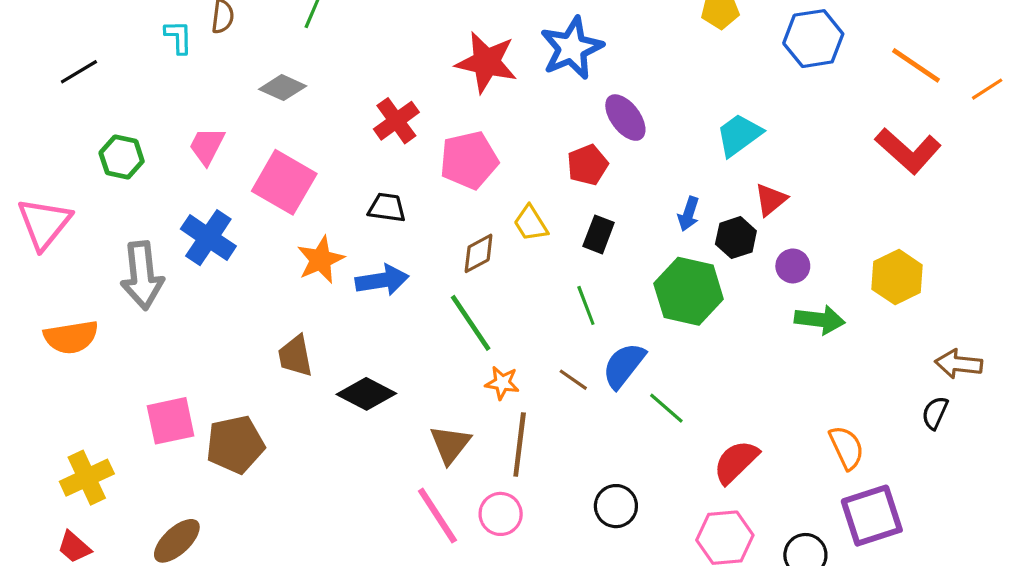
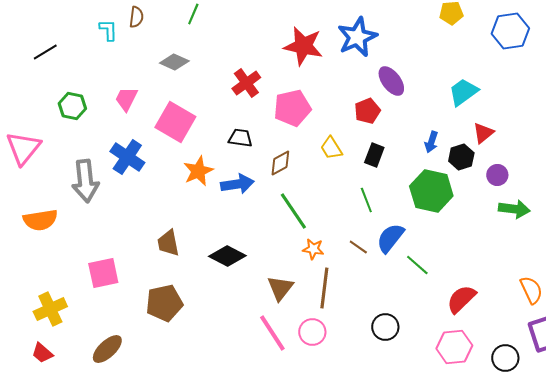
brown diamond: (479, 253) -> (280, 163), moved
brown trapezoid: (295, 356) -> (168, 243), moved
brown pentagon: (235, 444) -> (164, 303), moved

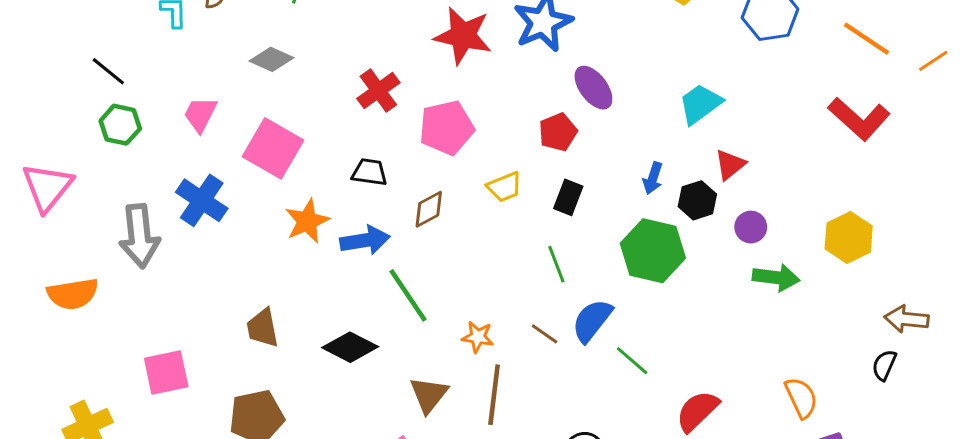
black line: (45, 52) -> (108, 71), moved, turned 70
yellow trapezoid: (331, 148) -> (504, 187), turned -80
green line: (293, 211) -> (408, 295), moved

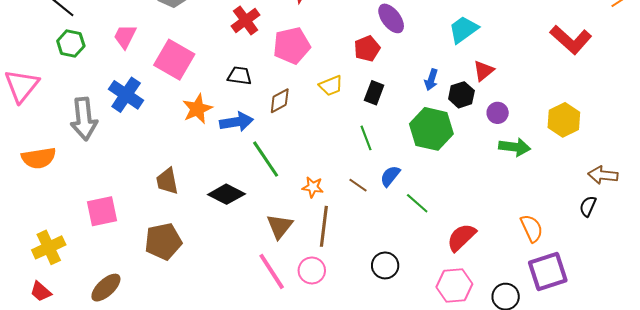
blue semicircle: (592, 321) -> (390, 176), size x0.7

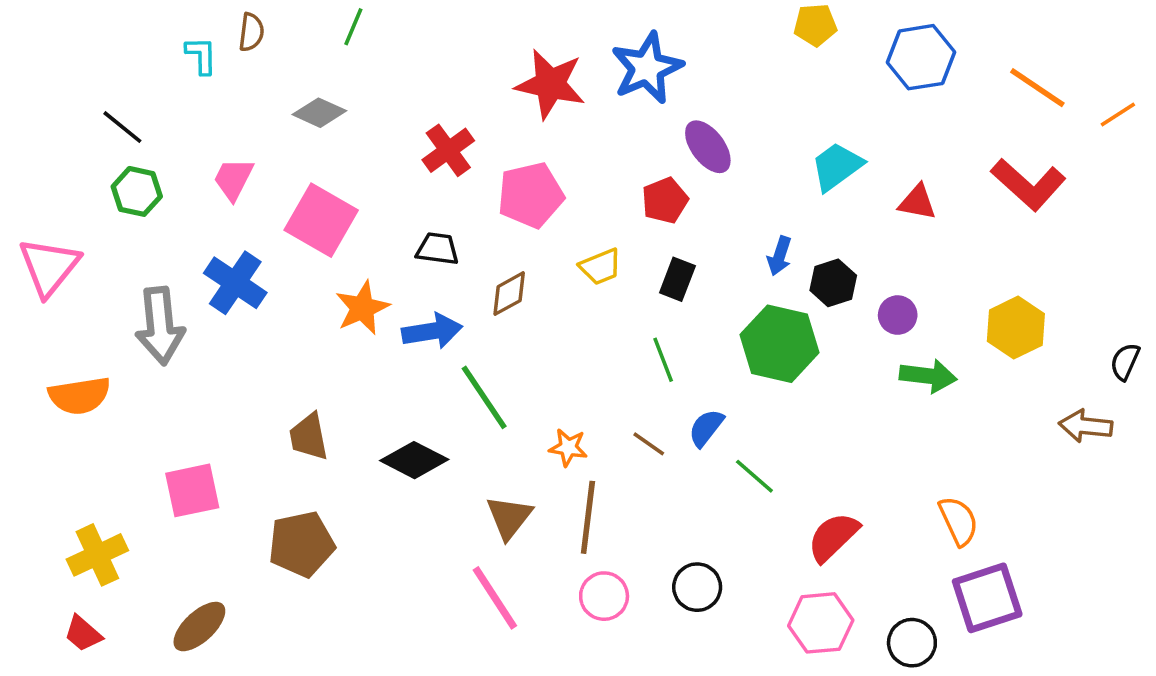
red triangle: (483, 71) -> (917, 202), moved, turned 50
black semicircle: (588, 206) -> (1125, 362), moved
pink circle: (312, 270) -> (604, 596), moved

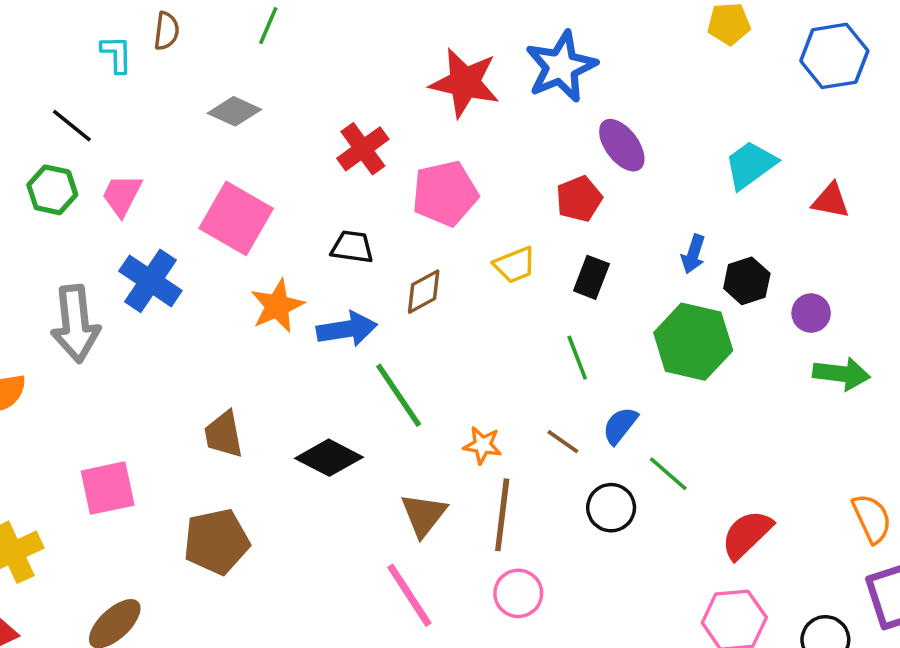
black line: (122, 127) -> (72, 126), moved
pink trapezoid: (233, 179) -> (122, 195), moved
black circle: (697, 587) -> (611, 508), moved

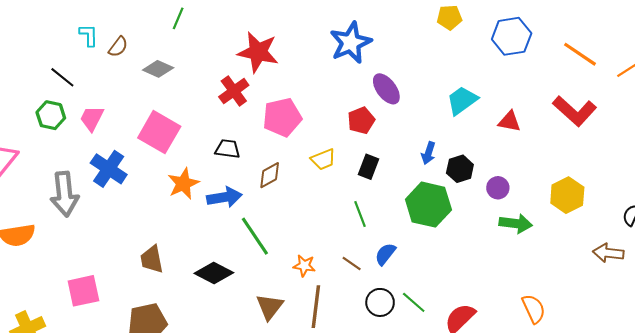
brown semicircle: (166, 31) -> (118, 47), moved, turned 30
red star: (465, 83) -> (258, 52), moved
green line: (668, 474) -> (414, 302), moved

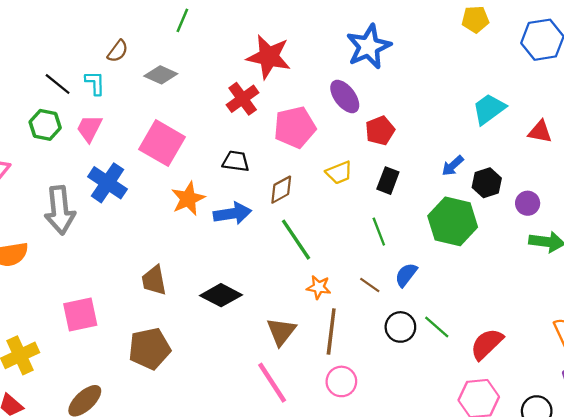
cyan L-shape: (89, 35) -> (95, 83), moved
purple ellipse: (386, 89) -> (345, 97), moved
blue arrow: (428, 153) -> (453, 166), turned 30
green line: (255, 236) -> (296, 240), moved

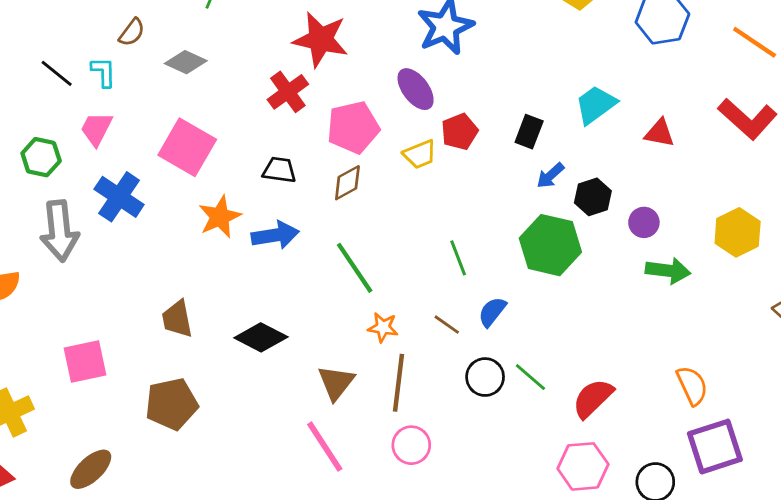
green hexagon: (45, 125) -> (41, 157), moved
yellow trapezoid: (339, 173) -> (420, 154), moved
black rectangle: (388, 181) -> (529, 132), moved
brown diamond: (281, 190) -> (347, 183), moved

